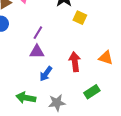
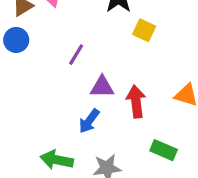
purple triangle: (37, 52) -> (102, 87), moved
green rectangle: (92, 92) -> (164, 150), turned 56

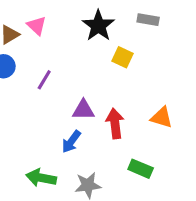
purple line: (76, 55) -> (44, 80), moved

